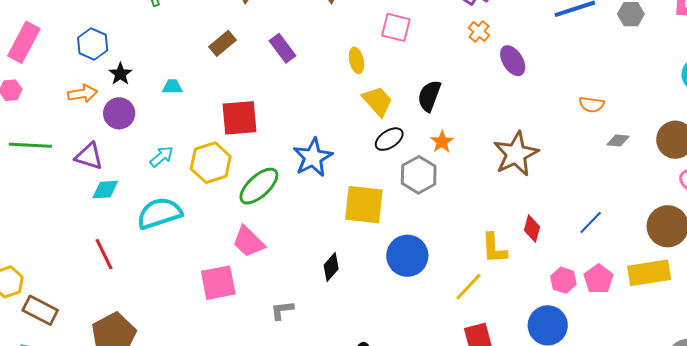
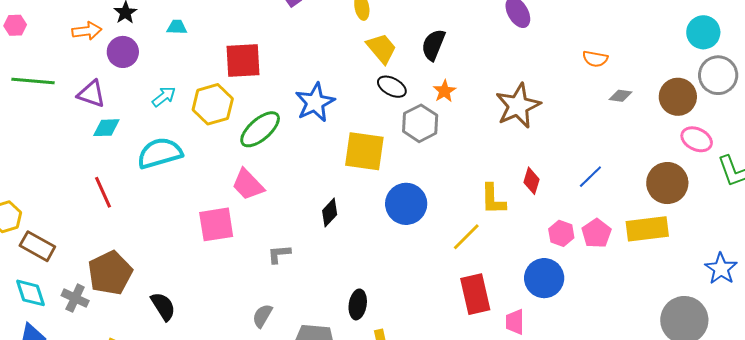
black ellipse: (389, 139) -> (392, 87), turned 60

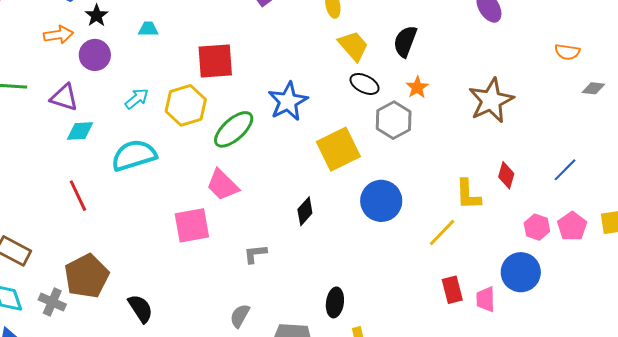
yellow square: (364, 151) -> (338, 149), turned -33
red rectangle: (475, 294) -> (452, 290), size x0.7
pink trapezoid: (515, 322) -> (485, 299), moved

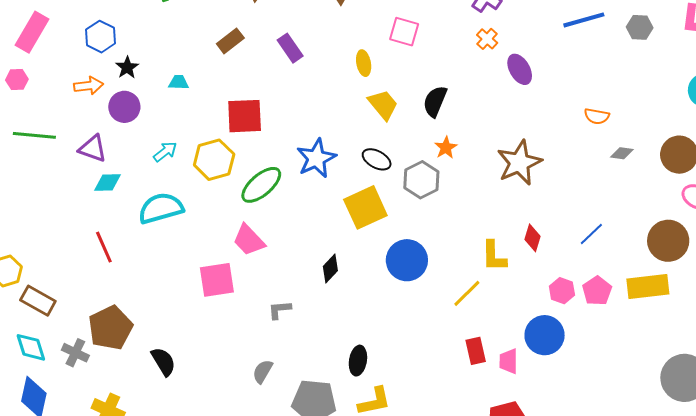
black ellipse: (365, 84) -> (377, 159), moved

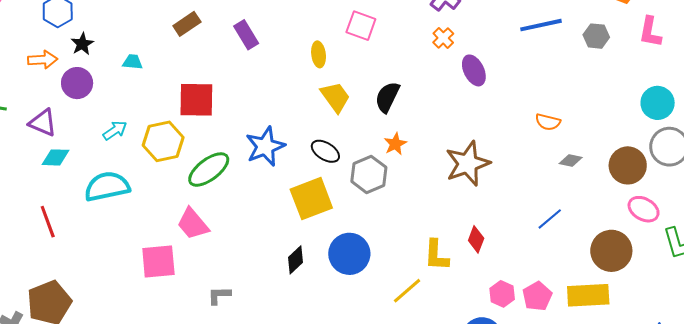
blue line: (591, 234) -> (550, 219), moved
black diamond: (330, 269) -> (295, 260), moved

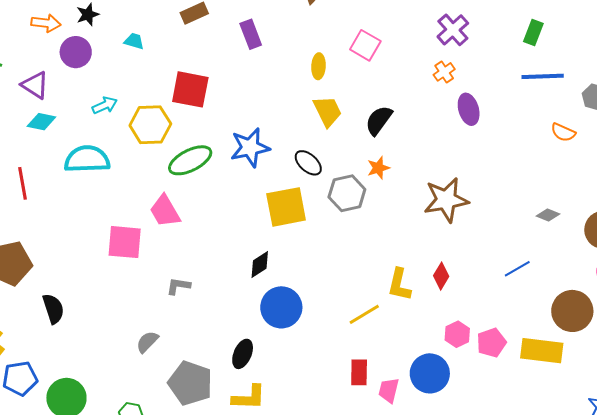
orange semicircle: (548, 122) -> (563, 132), moved
blue circle: (349, 254) -> (281, 307), moved

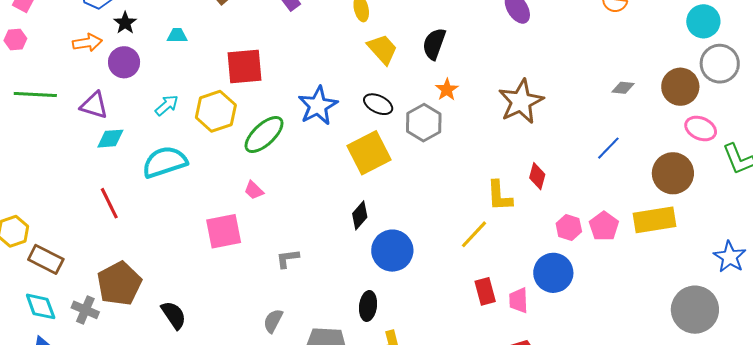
pink trapezoid: (165, 211) -> (254, 190), size x0.6

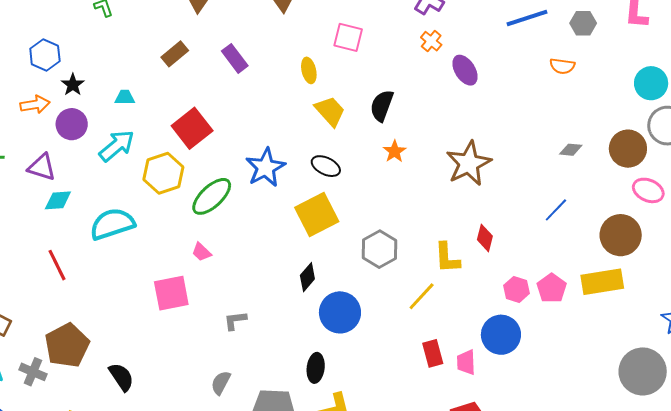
red square: (244, 66) -> (192, 128), turned -33
cyan arrow: (167, 105) -> (117, 146), moved, size x1.5
gray hexagon: (424, 123) -> (379, 249), moved

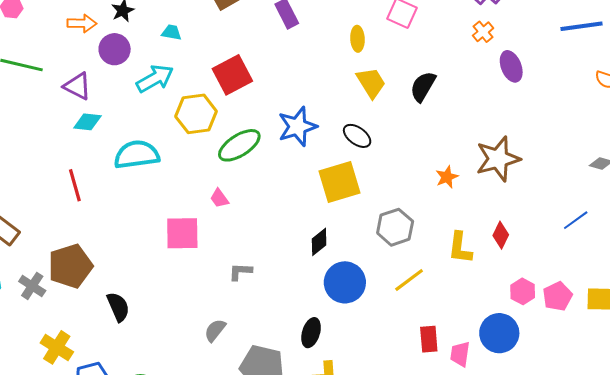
orange star: (395, 151) -> (447, 177), moved
yellow line: (422, 296) -> (409, 280), moved

